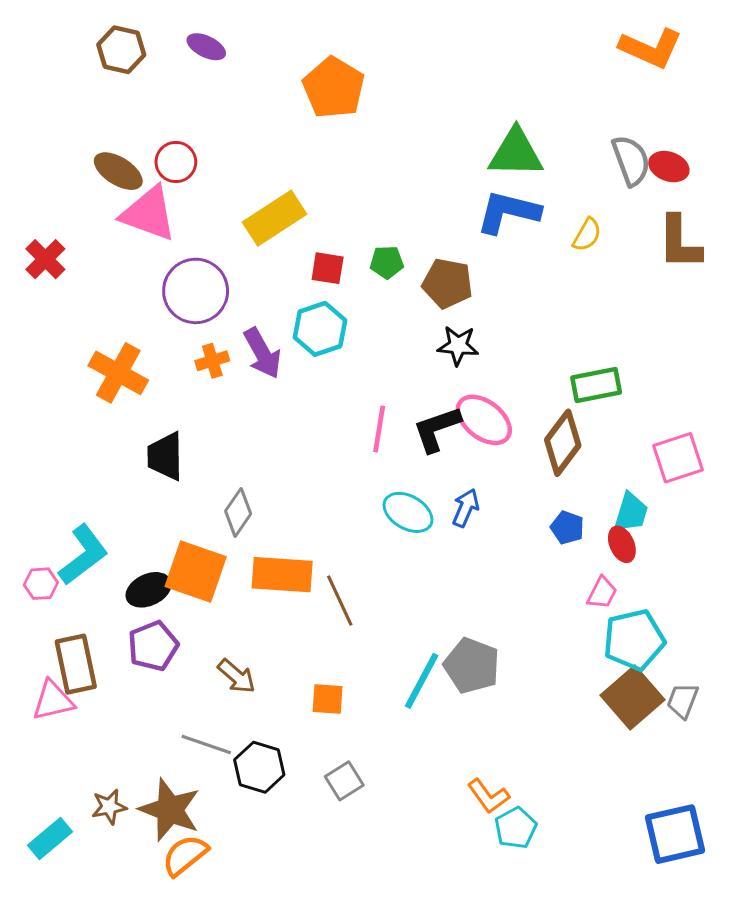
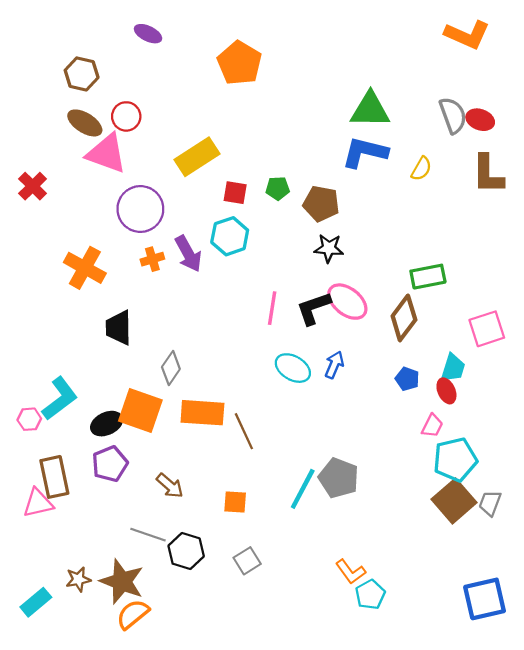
brown hexagon: (121, 50) -> (82, 74), moved

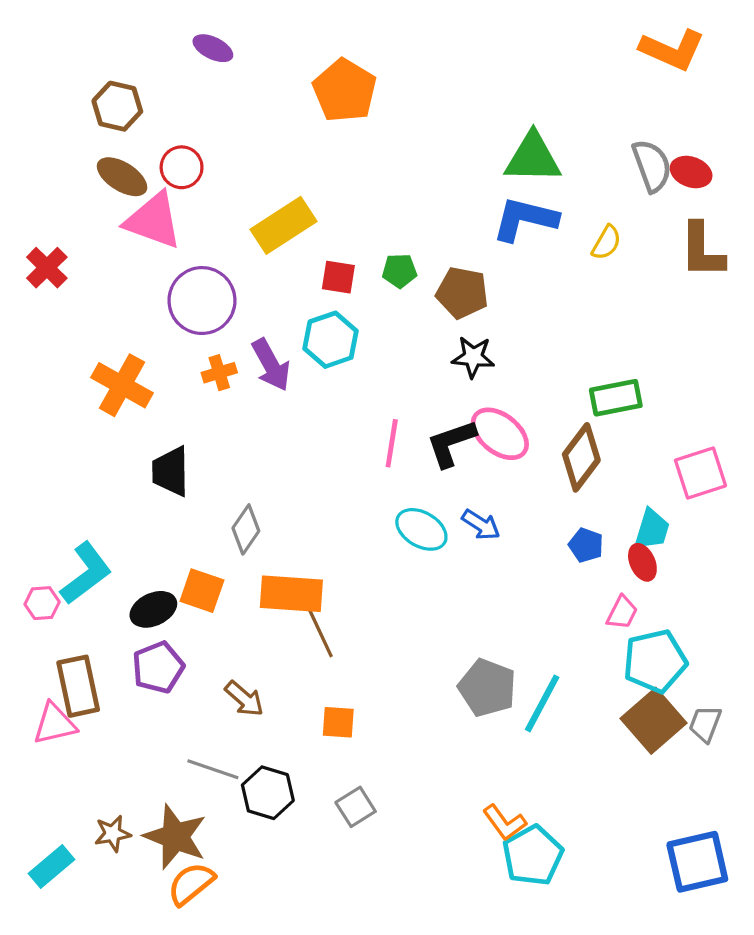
blue arrow: (334, 365) -> (481, 525), turned 100
orange square: (140, 411) -> (202, 591), size x0.7
brown line: (244, 431) -> (320, 631), moved
cyan line: (303, 489) -> (542, 703), moved
cyan pentagon: (370, 595) -> (533, 855), size x1.4

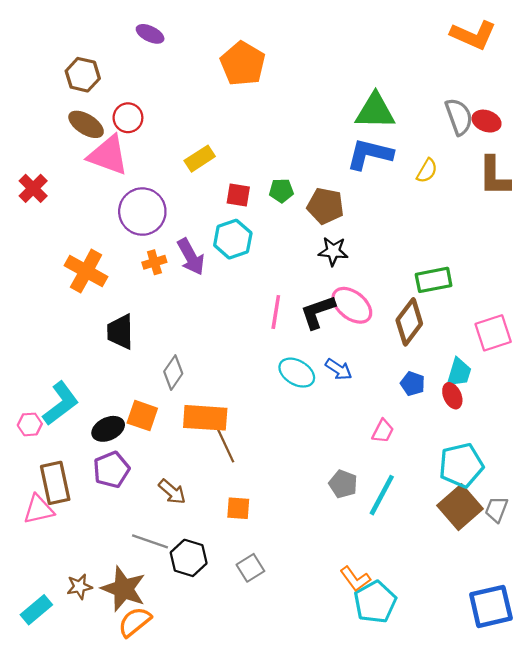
yellow rectangle: (283, 225) -> (200, 159), size x0.7
pink trapezoid: (622, 613) -> (383, 431), moved
gray pentagon: (487, 688) -> (343, 484), size x0.7

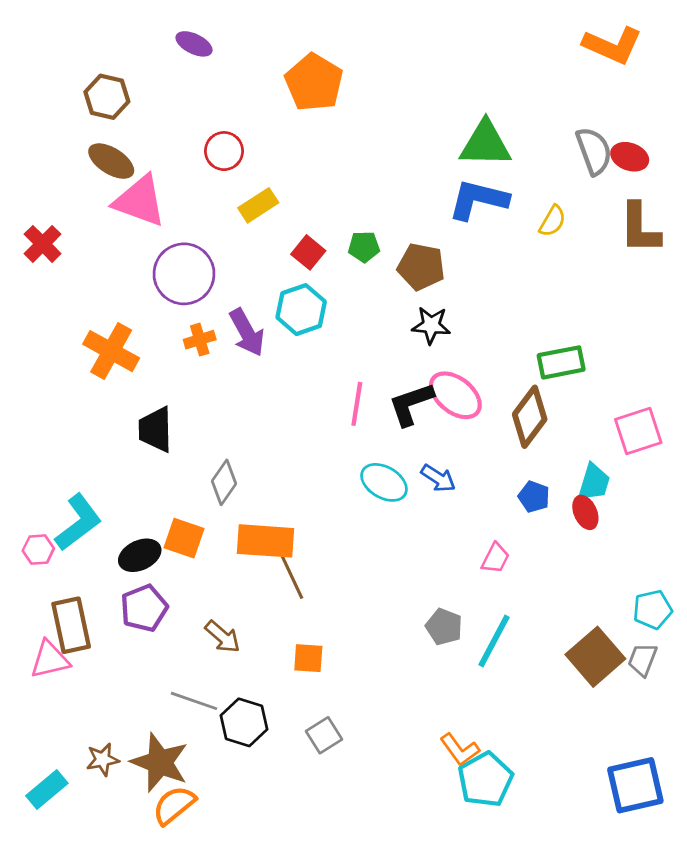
red circle: (128, 118) -> (224, 151), moved
red square: (238, 195) -> (308, 252), turned 30
cyan pentagon: (461, 465) -> (653, 610), moved, size x0.7

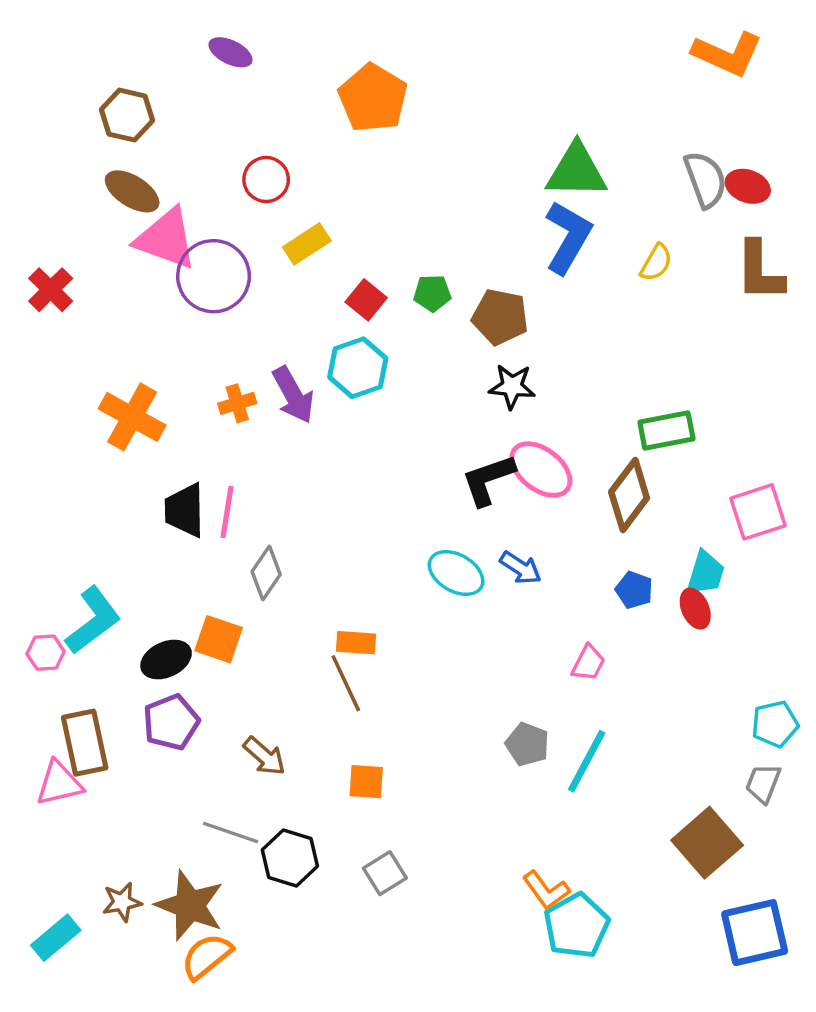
blue L-shape: (478, 200) -> (568, 237), turned 106
purple circle: (184, 274) -> (214, 276), moved
pink line: (357, 404) -> (227, 512), moved
orange rectangle: (265, 541) -> (356, 643), moved, size x0.6
brown square: (595, 657) -> (707, 843), moved

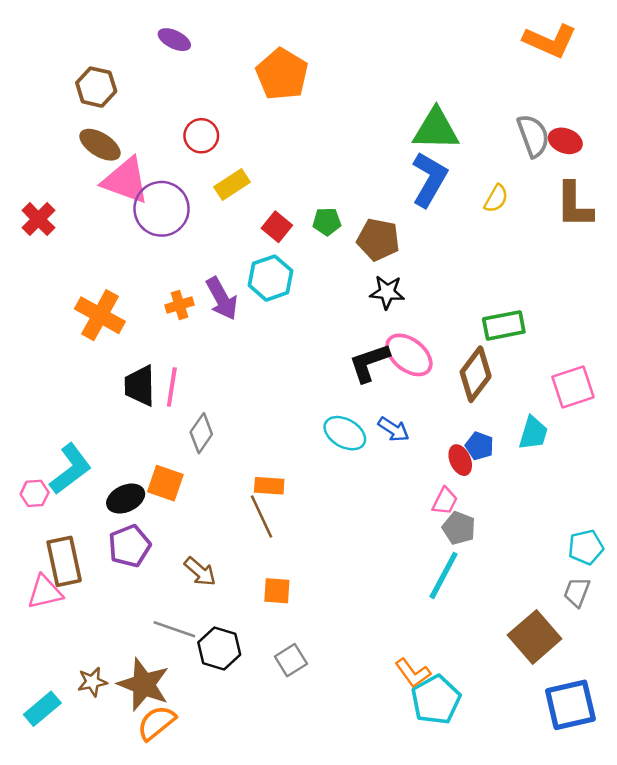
red ellipse: (695, 609) -> (460, 460), moved
gray pentagon: (527, 744) -> (459, 528), moved

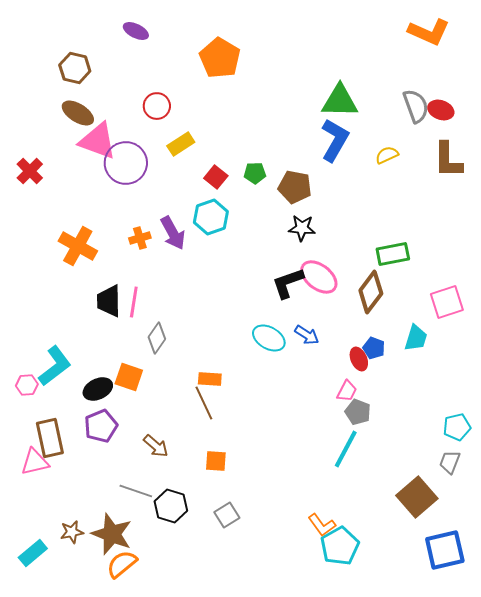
yellow semicircle: (496, 199) -> (387, 155), turned -145

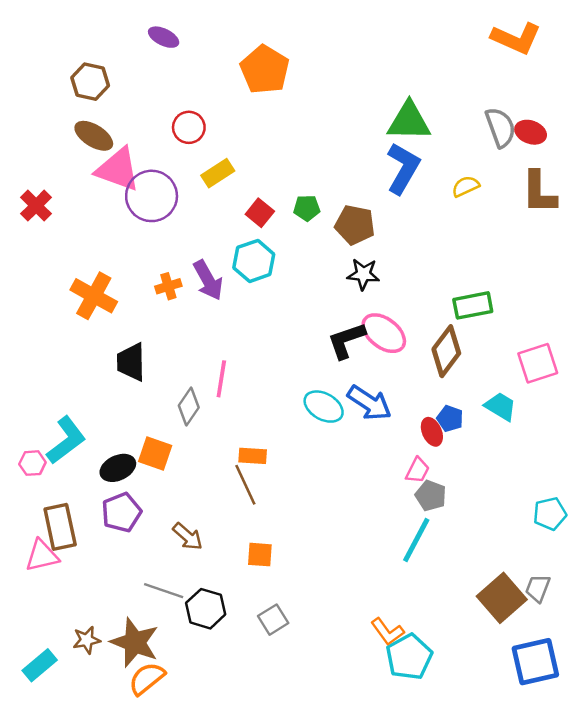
pink line: (134, 302) -> (221, 379), moved
blue arrow: (307, 335) -> (369, 403), size x1.5
cyan trapezoid: (416, 338) -> (500, 407), turned -76
gray trapezoid: (450, 462) -> (538, 588), moved

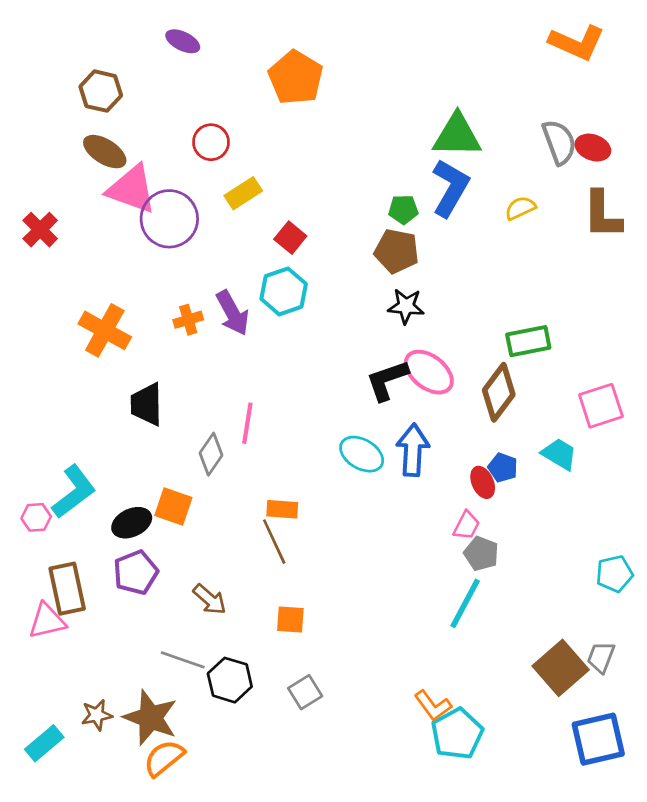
green pentagon: (307, 208) -> (403, 209), moved
blue arrow: (369, 403) -> (413, 450), turned -120

